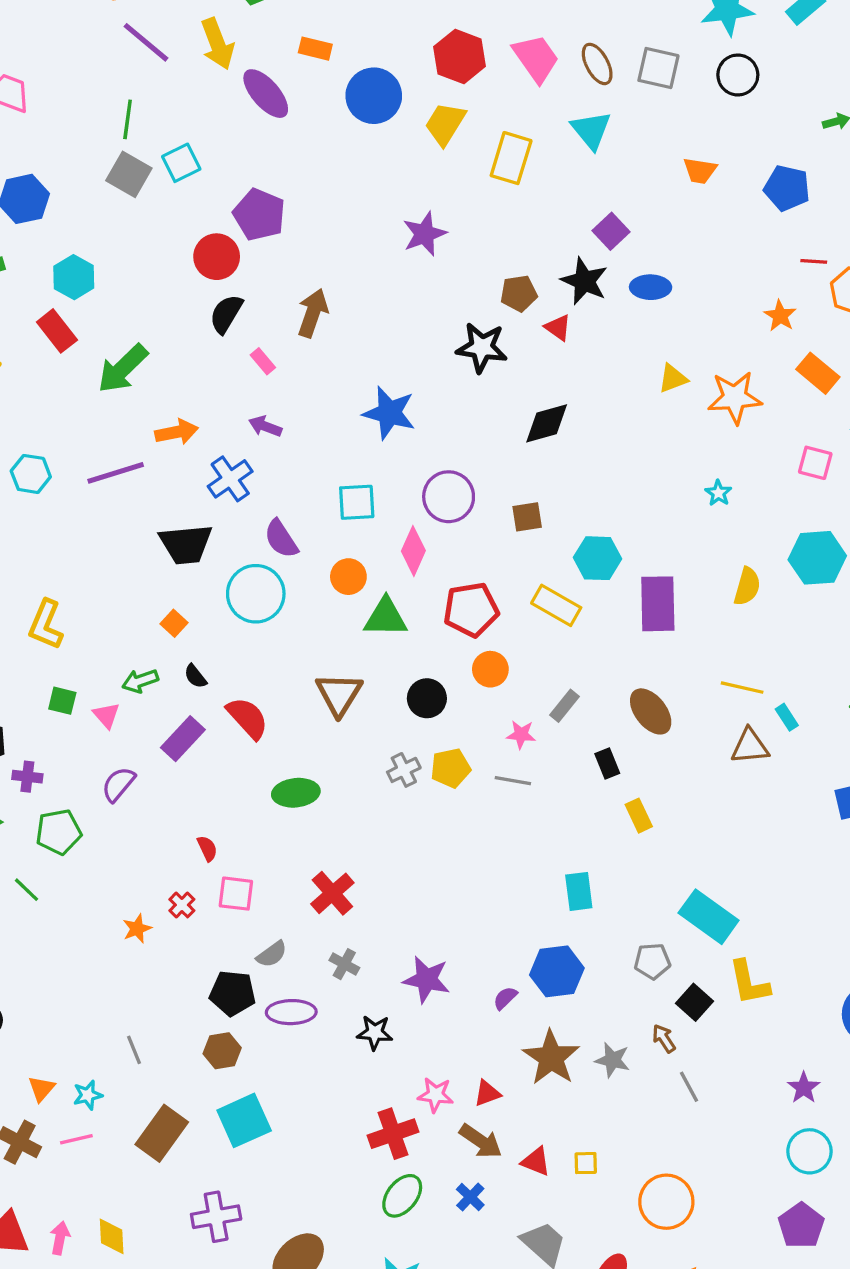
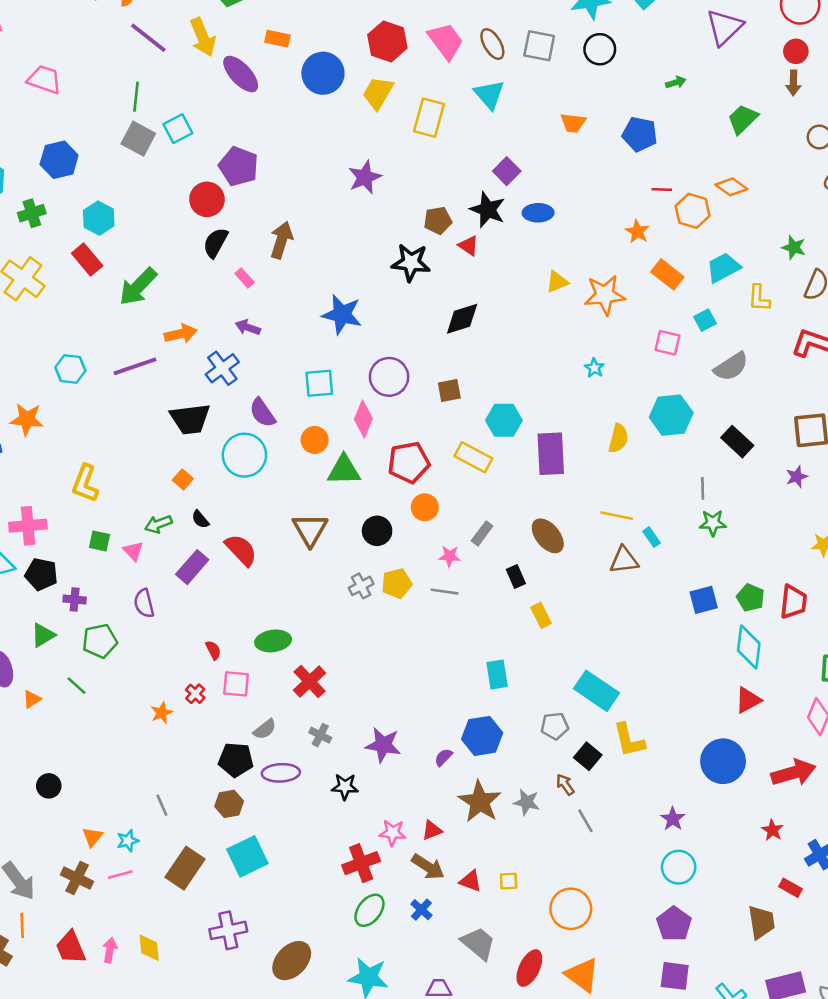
purple semicircle: (118, 784) -> (144, 603), turned -52
green ellipse: (296, 793) -> (273, 641), moved

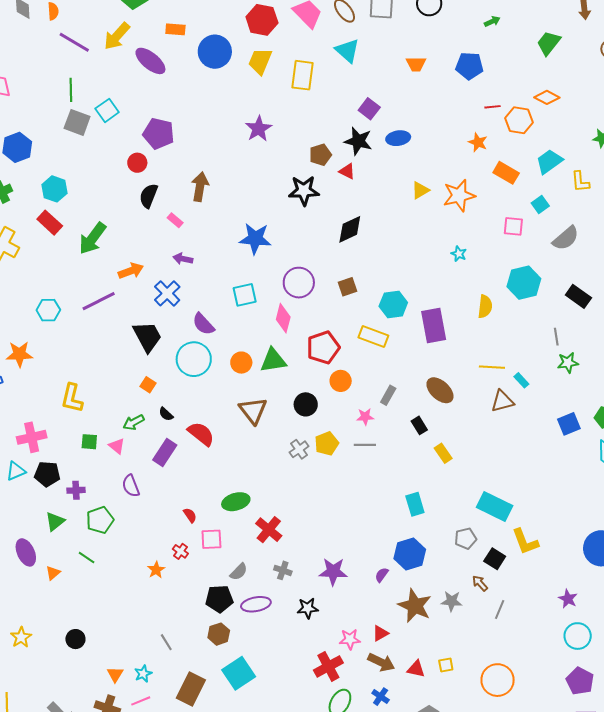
yellow arrow: (203, 37) -> (117, 36), turned 72
red circle: (207, 199) -> (137, 163), size x0.7
black trapezoid: (190, 419) -> (147, 337), turned -104
orange circle: (315, 440) -> (241, 363), moved
gray line: (585, 821) -> (500, 609), turned 60

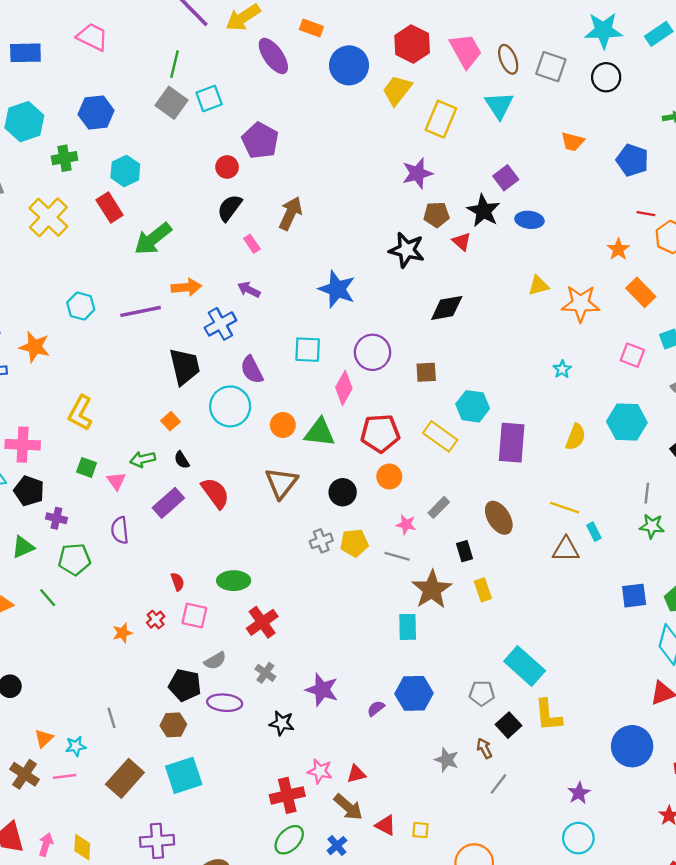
purple star: (259, 129) -> (417, 173), moved
cyan rectangle: (415, 504) -> (408, 627), moved
brown star: (415, 606) -> (432, 590), moved

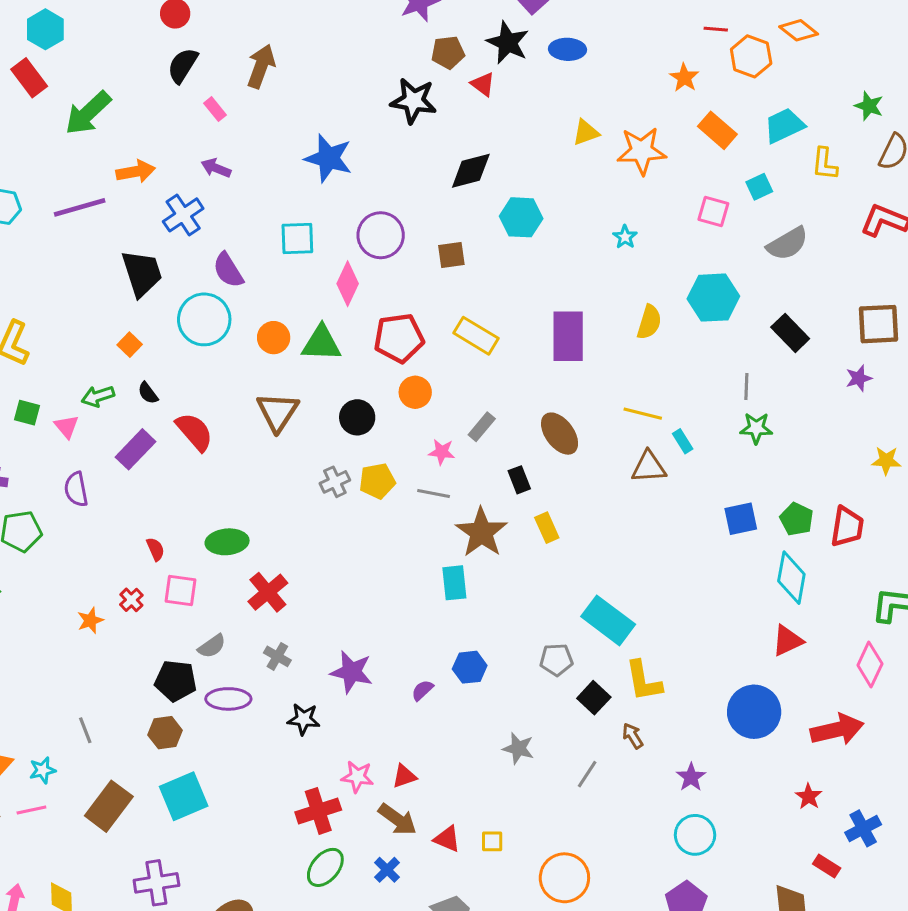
cyan hexagon: (473, 406) -> (521, 217), moved
blue hexagon: (414, 693) -> (470, 667), size x0.7
brown arrow: (484, 748) -> (633, 736), moved

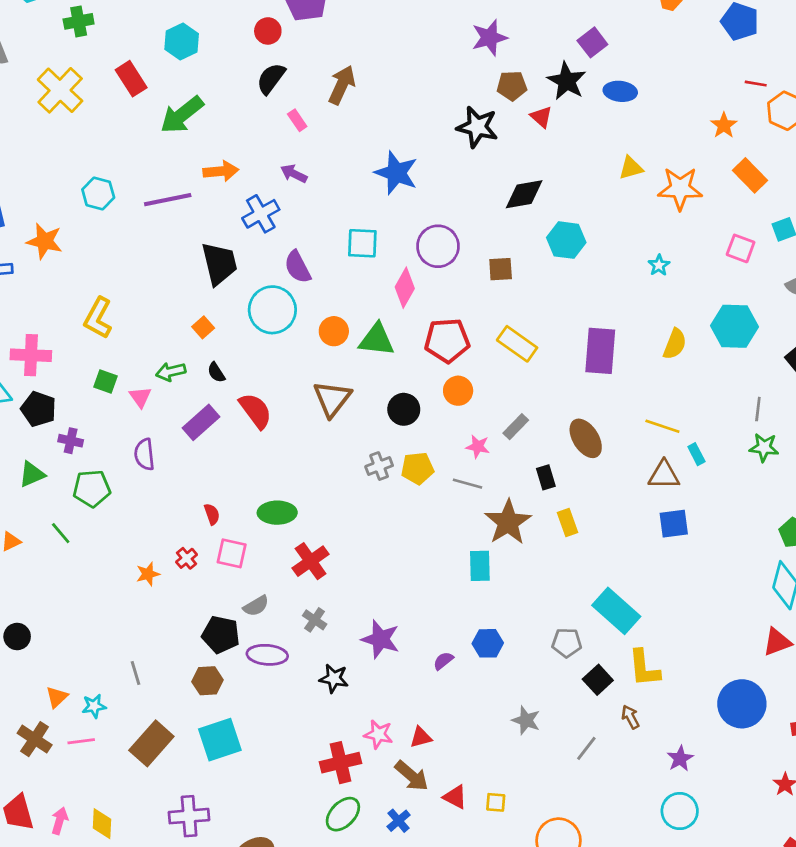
cyan hexagon: (45, 29) -> (182, 41), moved
blue square: (741, 519) -> (674, 524), moved

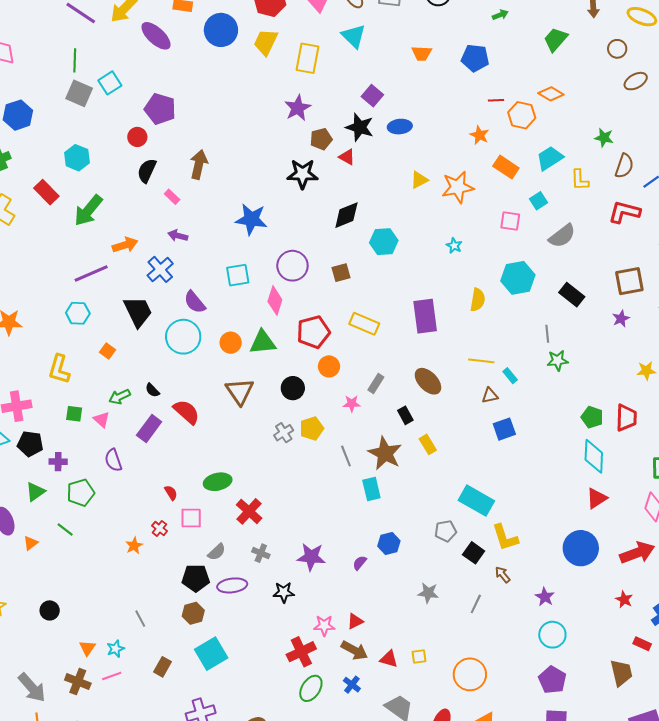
cyan hexagon: (98, 194) -> (78, 313), moved
orange square: (203, 327) -> (108, 351), moved
brown triangle: (664, 475) -> (490, 396), size x0.7
gray line: (467, 484) -> (346, 456), moved, turned 65
brown rectangle: (151, 743) -> (162, 667), size x0.6

